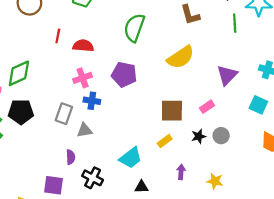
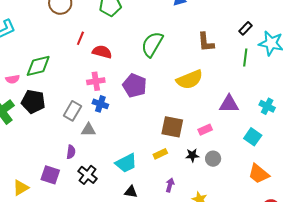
purple triangle: (227, 75) -> (229, 104), turned 35

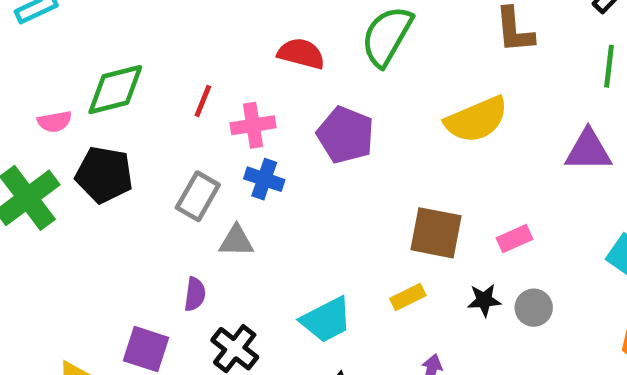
red line: (80, 38) -> (203, 101), moved
red semicircle: (102, 52) -> (301, 54), moved
purple triangle: (229, 104) -> (588, 150), moved

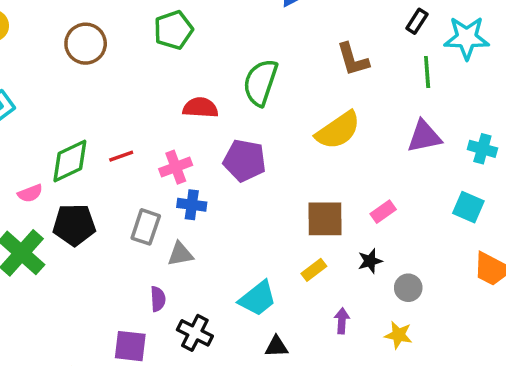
red line: (203, 101) -> (121, 156), moved, turned 60
gray circle: (534, 308) -> (408, 288), moved

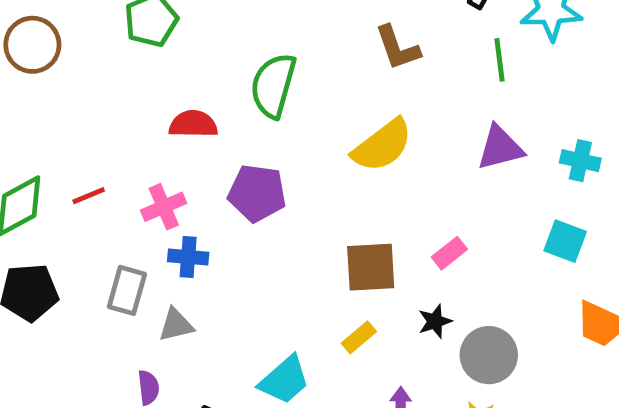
gray circle: (408, 288) -> (489, 355), size x1.5

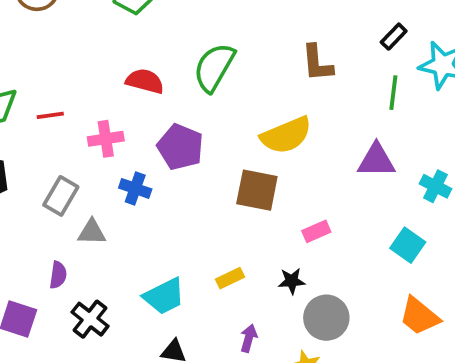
blue cross: (188, 257) -> (135, 188), moved
brown square: (371, 267) -> (257, 190), moved

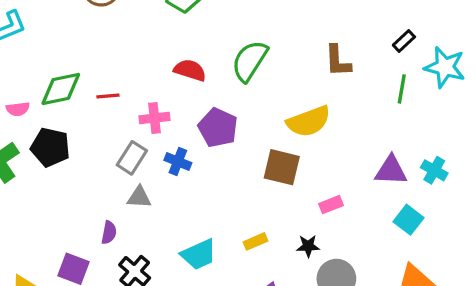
purple triangle: (376, 160) -> (391, 170), moved
gray rectangle: (61, 196) -> (132, 158), moved

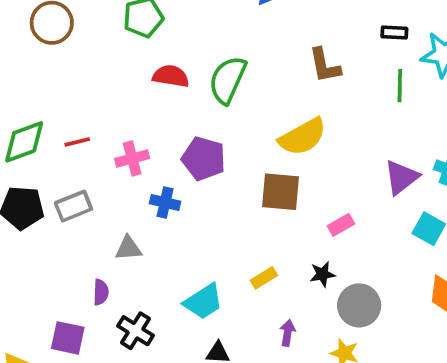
black rectangle: (404, 41) -> (394, 33), turned 55
red semicircle: (190, 70) -> (171, 76), moved
gray rectangle: (132, 158) -> (73, 206), moved, turned 44
purple triangle: (391, 170) -> (401, 177), turned -32

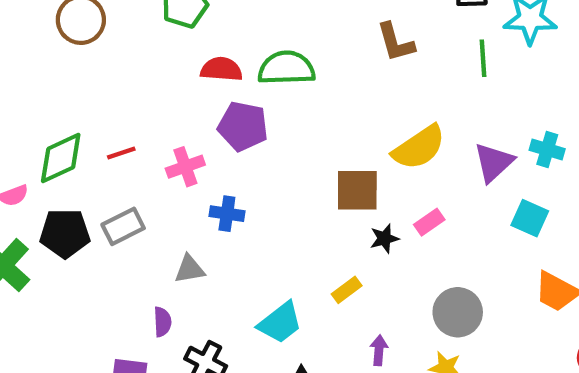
green semicircle: (228, 80) -> (286, 68), turned 69
yellow semicircle: (303, 137) -> (419, 147), moved
purple pentagon: (204, 159) -> (243, 126), moved
black star: (322, 274) -> (384, 238), moved

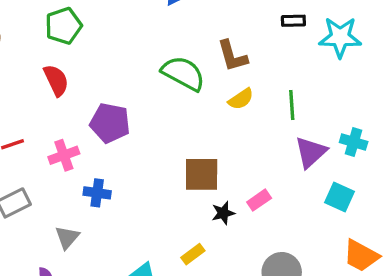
green line: (483, 58) -> (292, 105), moved
green semicircle: (286, 68) -> (183, 73), moved, turned 30
red semicircle: (221, 69) -> (56, 80), moved, turned 60
yellow semicircle: (419, 147) -> (241, 99), moved, size x0.6
gray triangle: (190, 269) -> (67, 237), turned -40

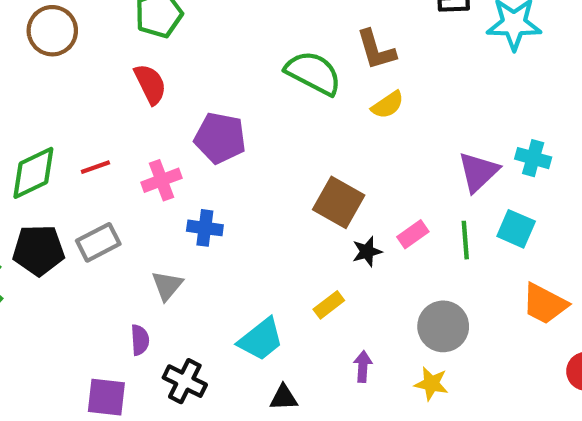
green line: (292, 105) -> (465, 240), moved
brown square: (202, 174) -> (339, 202), turned 30

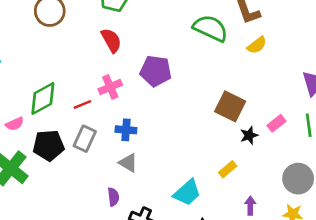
red line: (95, 167) -> (82, 104), moved
pink cross: (162, 180) -> (110, 87), moved
blue cross: (205, 228) -> (126, 130), moved
gray rectangle: (98, 242) -> (85, 139), turned -35
gray triangle: (167, 286) -> (128, 163), turned -36

